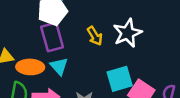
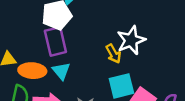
yellow arrow: (95, 36) -> (113, 54), moved

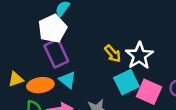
white star: (131, 40) -> (139, 56), moved

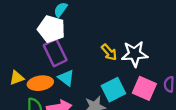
white pentagon: (53, 29) -> (51, 29), turned -30
white star: (139, 56) -> (135, 54), turned 30
cyan square: (126, 82) -> (113, 90), moved

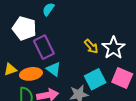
white pentagon: (51, 29) -> (24, 28), moved
white star: (135, 54) -> (114, 48), turned -30

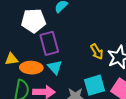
white pentagon: (24, 28) -> (33, 21), turned -30

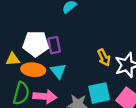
white pentagon: (33, 21) -> (36, 44), moved
purple rectangle: (49, 43) -> (54, 45), size x0.7

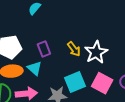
purple rectangle: (54, 45) -> (44, 49), moved

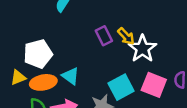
purple rectangle: (44, 49) -> (104, 36), moved
yellow arrow: (74, 49) -> (126, 36), moved

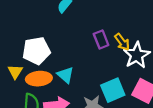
yellow triangle: (18, 78) -> (15, 72), turned -42

